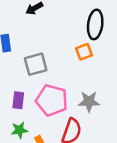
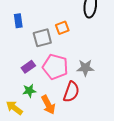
orange square: (84, 52) -> (62, 28), moved
purple rectangle: (18, 100) -> (28, 67), turned 48

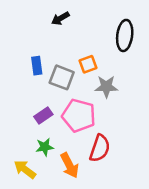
blue rectangle: (18, 21) -> (37, 66), moved
gray square: (42, 38) -> (62, 77), turned 36
gray star: (85, 68) -> (106, 87), moved

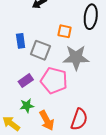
orange square: (88, 64) -> (65, 31), moved, turned 32
gray star: (106, 87) -> (76, 58), size x1.4
red semicircle: (100, 148) -> (79, 119), moved

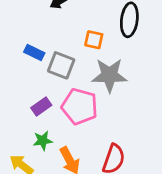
blue rectangle: (21, 41) -> (34, 53), turned -56

